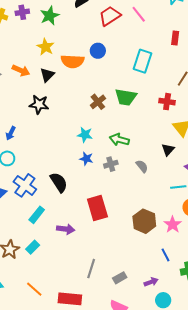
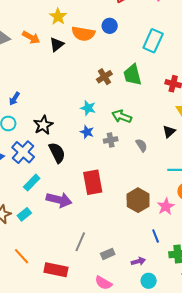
green trapezoid: (126, 97) -> (133, 75), turned 60
black star: (39, 104) -> (43, 125), moved, turned 30
purple arrow: (66, 229) -> (59, 200), size x1.4

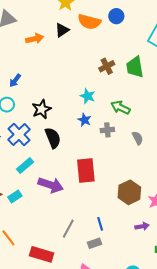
orange arrow: (31, 37) -> (35, 39), moved, turned -48
blue line: (156, 236) -> (100, 224), moved
purple arrow: (138, 261) -> (142, 226), moved

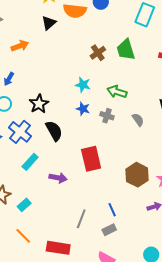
orange arrow: (35, 39) -> (20, 46), moved
gray cross: (107, 130) -> (107, 116), turned 32
purple arrow: (51, 185) -> (58, 178), size x0.7
cyan rectangle: (15, 196) -> (24, 205), moved

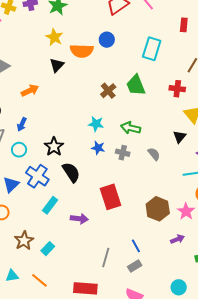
orange line: (23, 236) -> (39, 280), moved

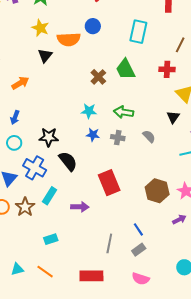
black star: (54, 147) -> (49, 137), turned -30
brown star: (24, 241) -> (25, 207), moved
cyan rectangle: (48, 249) -> (51, 239), turned 32

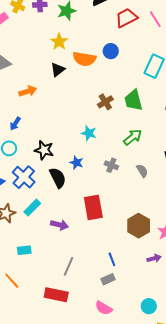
green arrow: (124, 112) -> (133, 137), moved, turned 120
blue star: (93, 135) -> (76, 163), moved
gray line: (109, 243) -> (69, 266), moved

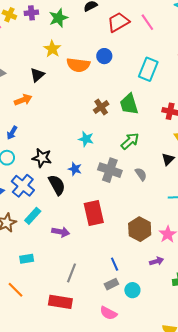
black triangle: (58, 70) -> (37, 75), moved
gray cross: (111, 165) -> (110, 170), size x1.6
cyan circle: (149, 306) -> (132, 290), moved

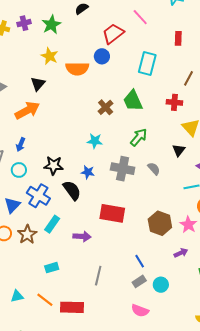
red trapezoid: (118, 22) -> (113, 34), moved
orange arrow: (23, 100) -> (27, 110), size x1.4
red rectangle: (94, 213) -> (112, 213), turned -60
red rectangle: (60, 302) -> (72, 307), moved

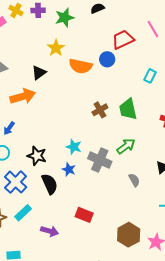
cyan rectangle: (147, 64) -> (150, 76), size x0.6
cyan star: (95, 141) -> (74, 147), moved
gray cross: (123, 169) -> (100, 160), moved
red rectangle: (112, 213) -> (84, 215), size x0.7

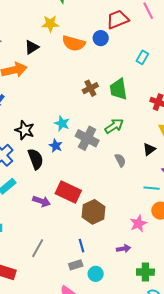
yellow star: (56, 48) -> (50, 24), turned 30
red rectangle: (84, 215) -> (68, 192), size x1.4
purple arrow: (50, 231) -> (42, 201), moved
brown hexagon: (129, 235) -> (94, 212), moved

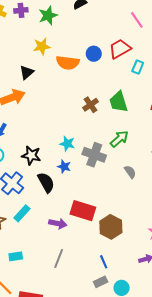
red trapezoid: (118, 19) -> (120, 49), moved
gray line: (38, 248) -> (59, 259), moved

